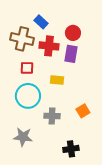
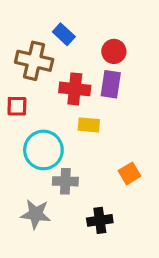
red cross: (49, 46) -> (75, 89), moved
red square: (27, 68) -> (17, 106), moved
gray cross: (52, 116) -> (65, 181), moved
black cross: (71, 149) -> (100, 220), moved

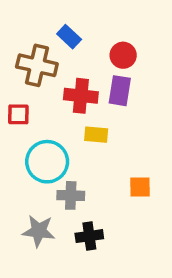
orange square: (130, 173) -> (140, 187), turned 30
black cross: (100, 220) -> (89, 236), moved

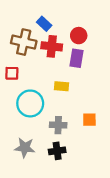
red cross: (81, 96) -> (52, 46), moved
gray cross: (71, 195) -> (58, 125), moved

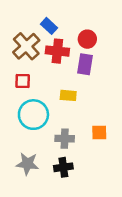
brown cross: (24, 42) -> (26, 46), turned 35
red square: (12, 73) -> (23, 81), moved

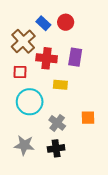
red circle: (87, 39) -> (66, 22), moved
red cross: (57, 51) -> (47, 58), moved
gray cross: (65, 139) -> (57, 123), turned 35

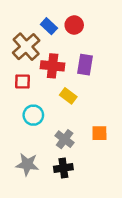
yellow rectangle: (60, 85) -> (68, 96), turned 32
cyan circle: (30, 102) -> (33, 115), size x0.7

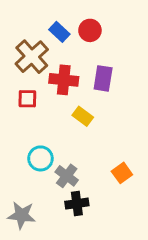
cyan circle: (33, 115) -> (40, 158), moved
orange square: (99, 133) -> (122, 173), moved, turned -35
gray cross: (65, 139) -> (67, 176), moved
gray star: (27, 164) -> (22, 215), moved

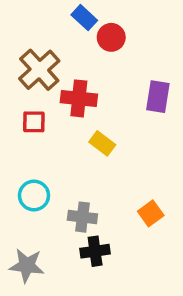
blue rectangle: (59, 32) -> (84, 18), moved
purple rectangle: (103, 78) -> (158, 97), moved
cyan circle: (40, 158) -> (34, 195), moved
gray cross: (67, 176) -> (82, 217), turned -30

